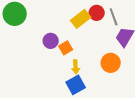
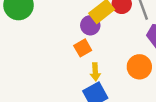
purple circle: (51, 41) -> (90, 25), moved

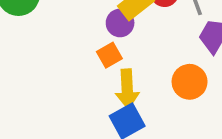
yellow arrow: (95, 72) -> (127, 89), size x1.5

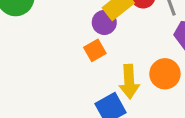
yellow arrow: (127, 89) -> (129, 82), moved

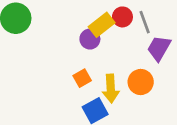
orange square: (95, 50) -> (82, 78), moved

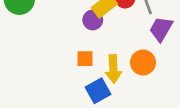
orange square: (82, 78) -> (85, 59), turned 30

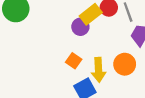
orange square: (85, 59) -> (74, 61), turned 35

